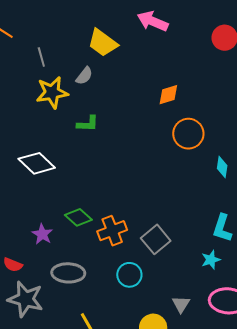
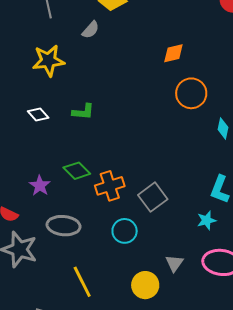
yellow star: (52, 92) -> (48, 61), moved
green L-shape: (88, 124) -> (83, 112), moved
white diamond: (37, 163) -> (38, 114), size x0.6

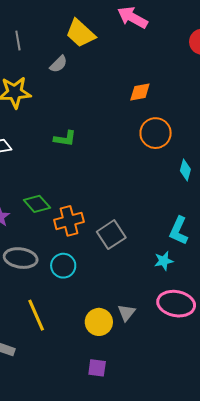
green L-shape: (83, 112) -> (65, 139), moved
cyan circle: (125, 231) -> (63, 266), moved
gray triangle: (174, 263) -> (126, 313), moved

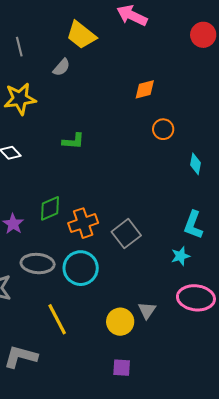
orange circle: (156, 133) -> (163, 129), size x0.7
green diamond: (37, 204) -> (50, 208), turned -68
cyan circle: (63, 266) -> (81, 268), size x1.4

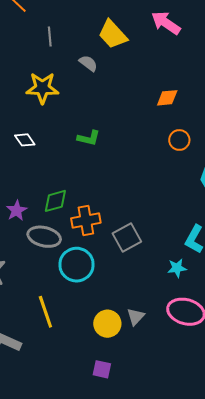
gray semicircle: (62, 67) -> (88, 63), turned -102
gray ellipse: (38, 264) -> (44, 237), moved

